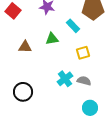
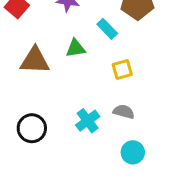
brown triangle: (25, 47) -> (35, 60), size x1.5
cyan cross: (65, 79) -> (88, 121), moved

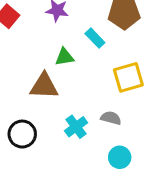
brown triangle: (35, 60) -> (44, 86), moved
yellow square: (122, 69) -> (128, 77), moved, size x1.5

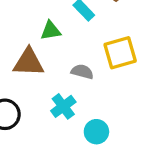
gray semicircle: (111, 118) -> (82, 72), moved
cyan circle: (120, 157) -> (96, 132), moved

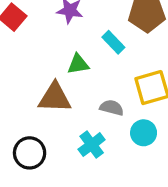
cyan circle: (96, 132) -> (144, 133), moved

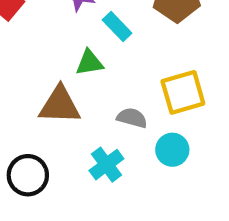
cyan rectangle: (113, 42) -> (117, 27), moved

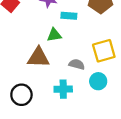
cyan rectangle: (117, 27) -> (69, 16), turned -42
cyan cross: (106, 165) -> (63, 89), turned 36

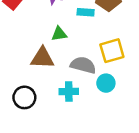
cyan rectangle: (69, 16) -> (86, 12), moved
gray semicircle: (77, 64) -> (83, 65), size x1.5

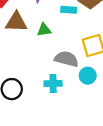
brown triangle: (42, 58) -> (16, 22), moved

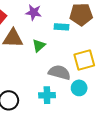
green triangle: (44, 30) -> (39, 46), turned -32

